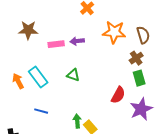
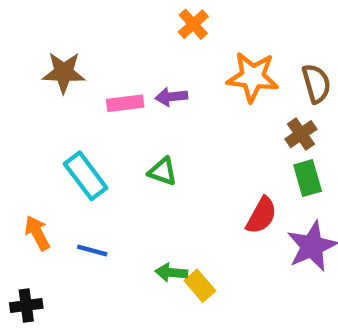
orange arrow: (18, 81) -> (37, 233), moved
green arrow: (77, 121) -> (171, 273), turned -80

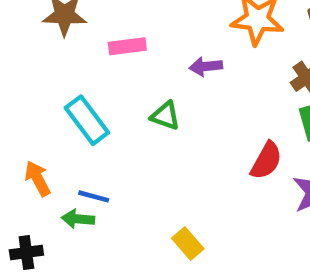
purple arrow: (171, 97) -> (206, 66), moved
green arrow: (171, 273) -> (78, 219), moved
yellow rectangle: (200, 286) -> (188, 244), moved

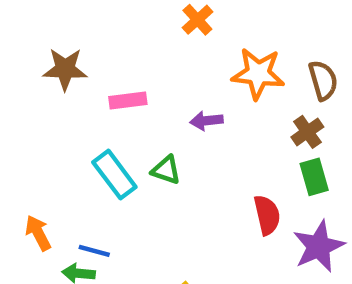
cyan rectangle: (87, 120) -> (114, 175), moved
red semicircle: (266, 161) -> (267, 215), turned -42

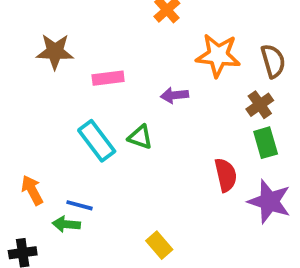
purple star: (319, 246) -> (269, 201), turned -30

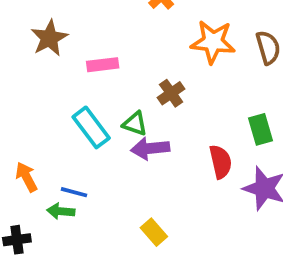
brown star: (55, 52) -> (49, 38), turned -30
purple arrow: (174, 95) -> (150, 148), moved, size x1.4
brown cross: (260, 105) -> (171, 93), moved

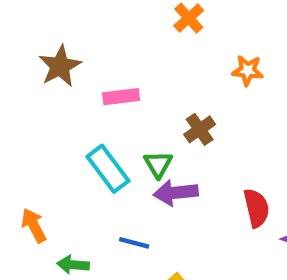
orange star: (213, 42) -> (248, 70), size x0.6
green triangle: (135, 124) -> (158, 164), turned 40
blue line: (74, 192) -> (134, 243), moved

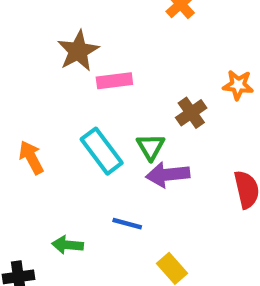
brown star: (60, 66) -> (78, 51), moved
orange star: (248, 70) -> (238, 85), moved
orange arrow: (34, 225) -> (31, 157), moved

